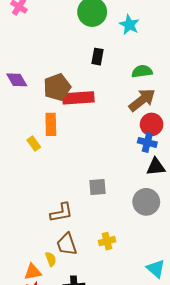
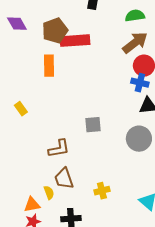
yellow rectangle: (34, 143) -> (21, 109), moved
yellow cross: (107, 241) -> (102, 191), moved

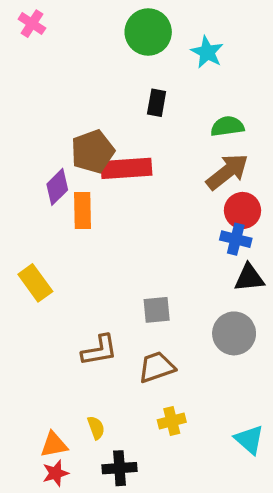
purple diamond: (17, 24) -> (57, 187), moved, turned 75
yellow rectangle: (21, 109) -> (35, 283), size x1.5
brown trapezoid: (64, 179) -> (157, 367), moved, turned 90
yellow semicircle: (49, 193) -> (96, 428), moved

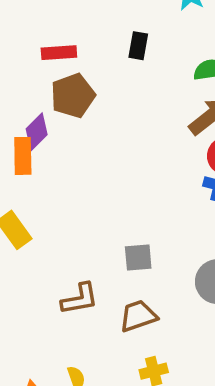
red rectangle: (126, 168) -> (59, 53), moved, size x0.7
orange rectangle: (83, 210) -> (23, 156), moved

